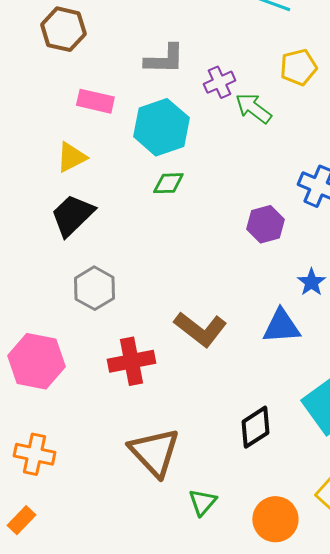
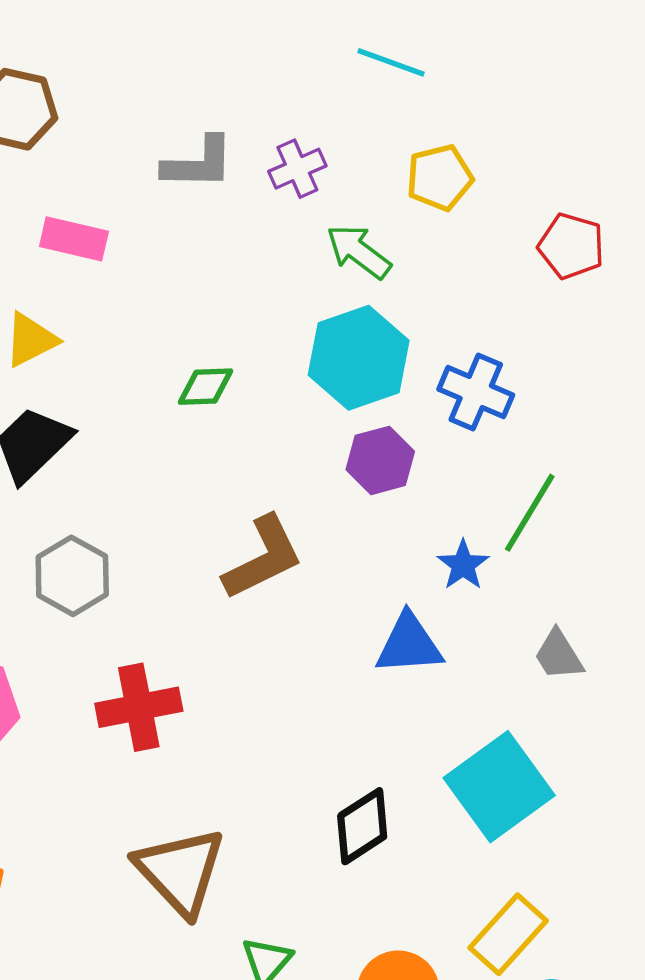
purple cross: (219, 82) -> (297, 169), moved
cyan hexagon: (161, 127) -> (359, 358), moved
brown L-shape: (200, 329) -> (263, 558), moved, turned -64

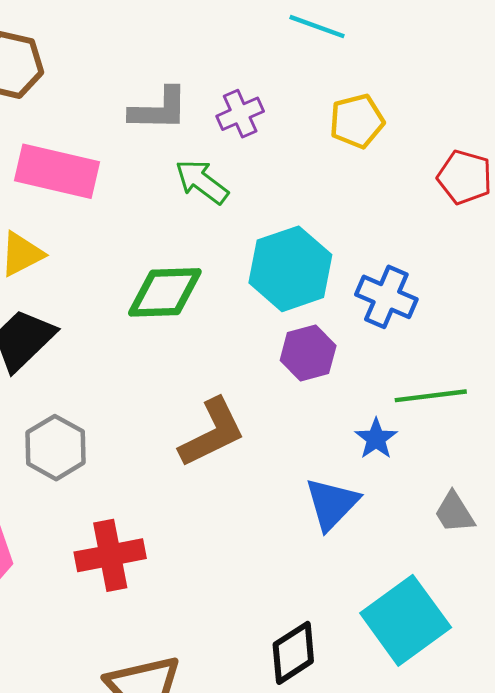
pink rectangle: (74, 239) -> (57, 171), size x1.5
green arrow: (359, 251) -> (202, 182), moved
green diamond: (205, 387) -> (165, 292), size x1.6
green line: (530, 513) -> (431, 396), turned 52
blue triangle: (409, 644) -> (332, 504), turned -42

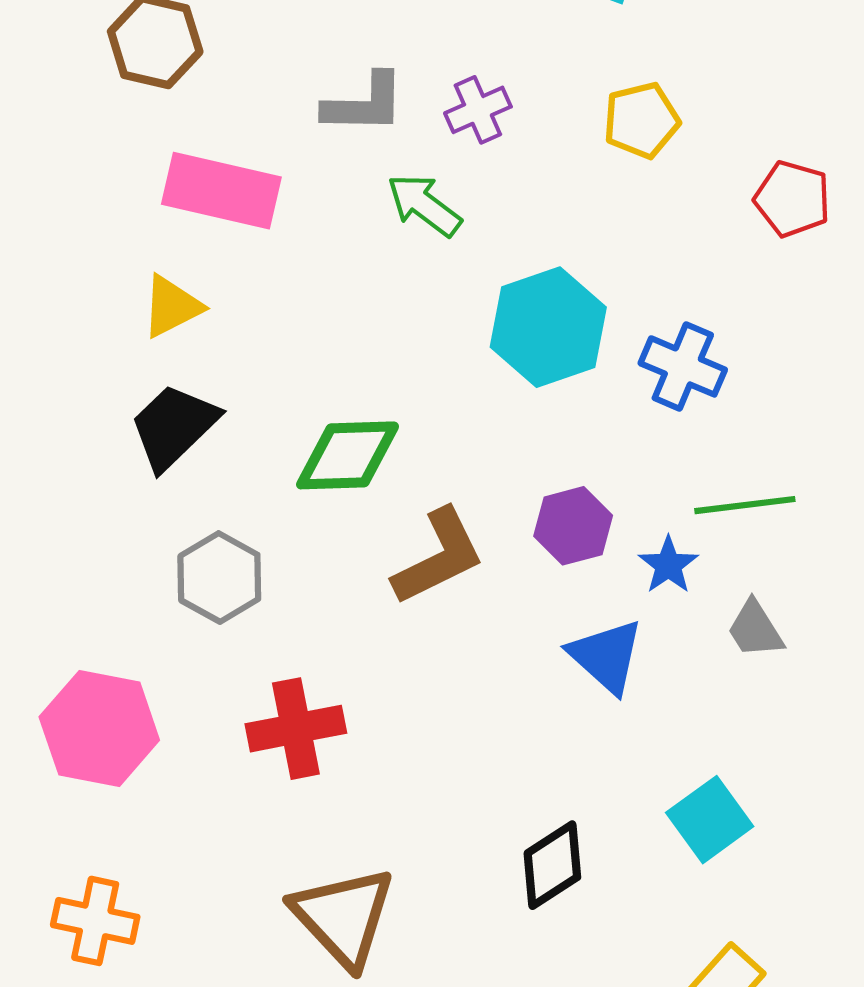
green diamond: (165, 292) -> (348, 455), moved
purple hexagon: (308, 353) -> (573, 526), moved
blue triangle: (332, 504) -> (606, 656), turned -32
gray trapezoid: (454, 513) -> (755, 629), moved
cyan square: (406, 620) -> (710, 820), size x0.7

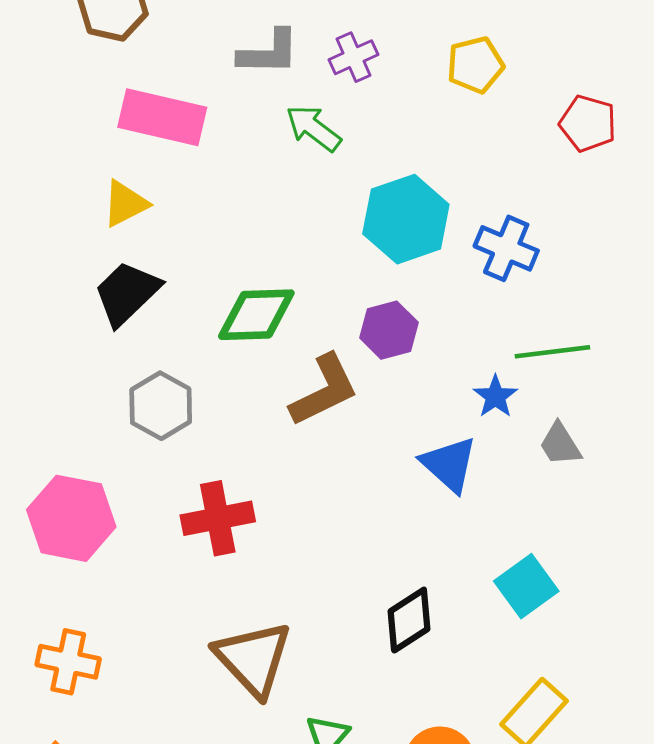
purple hexagon: (573, 526) -> (389, 330), moved

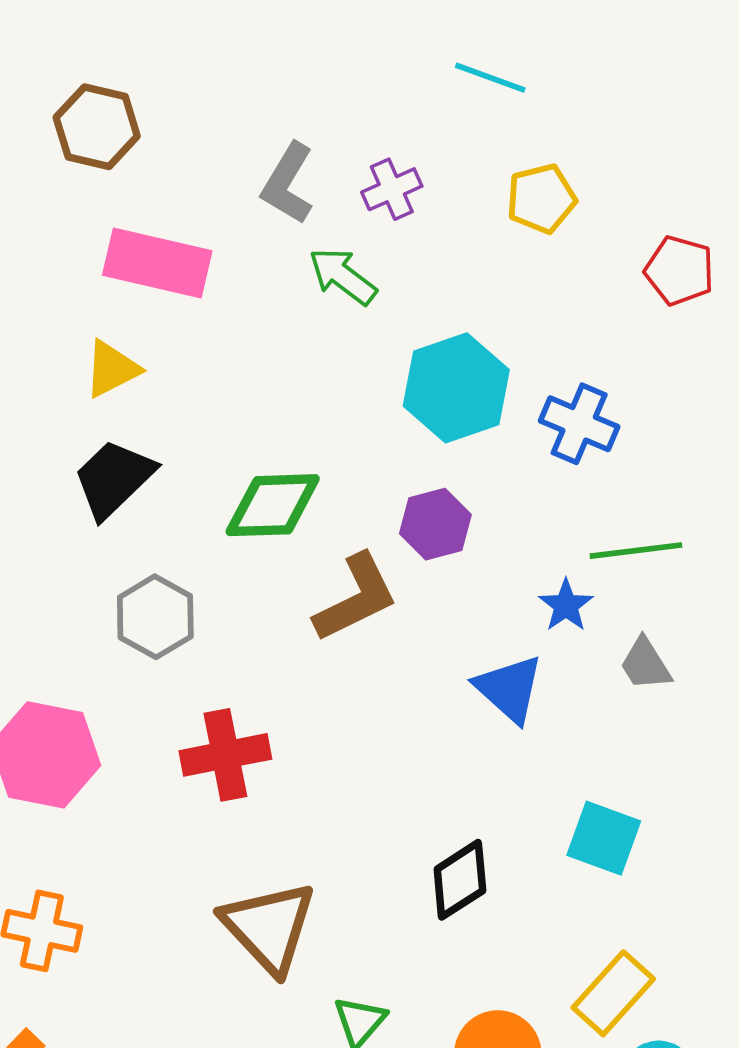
gray L-shape: (269, 53) -> (288, 184), turned 120
cyan square: (526, 586) -> (604, 838), turned -34

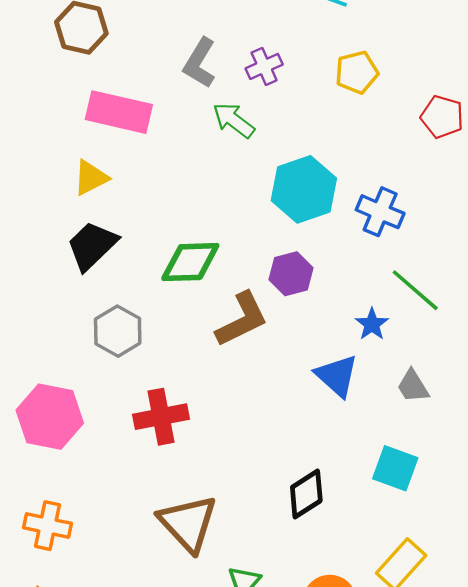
green line: (636, 551) -> (415, 290), turned 48
gray trapezoid: (645, 664) -> (413, 386), moved

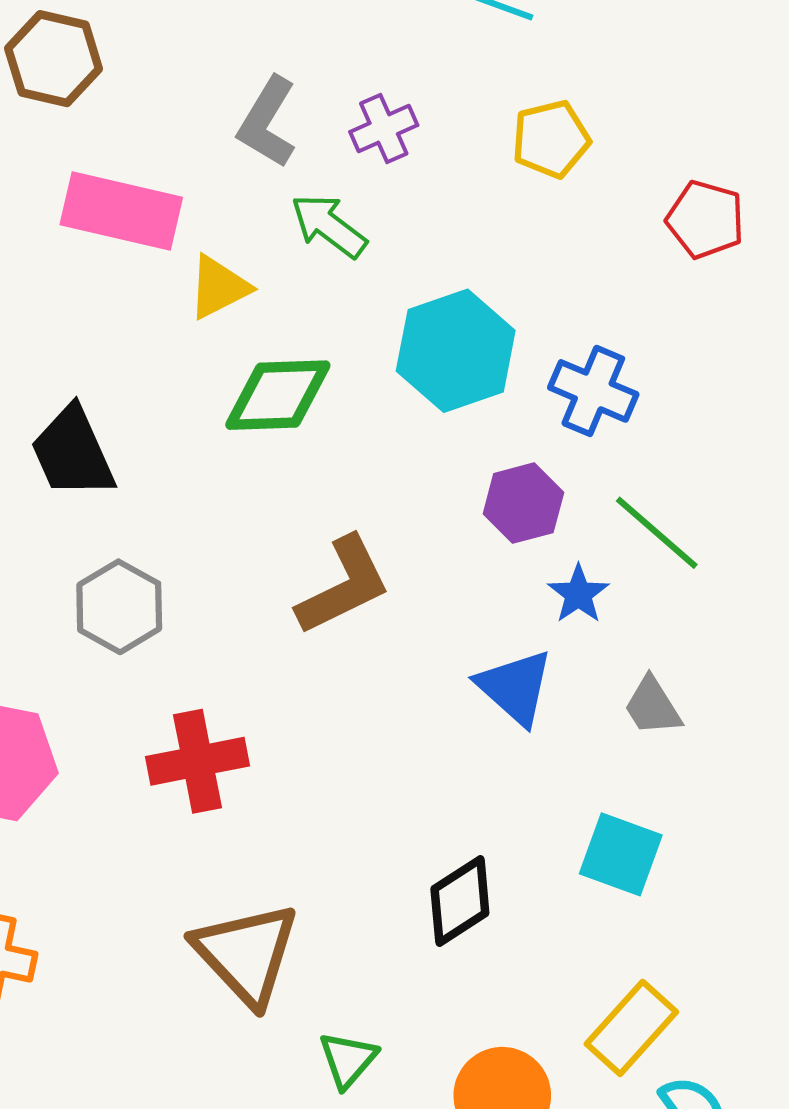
yellow triangle: (91, 178) -> (219, 287), moved
black trapezoid: (92, 246) -> (73, 452), turned -70
green diamond: (190, 262) -> (278, 395), moved
purple hexagon: (291, 274) -> (523, 503), moved

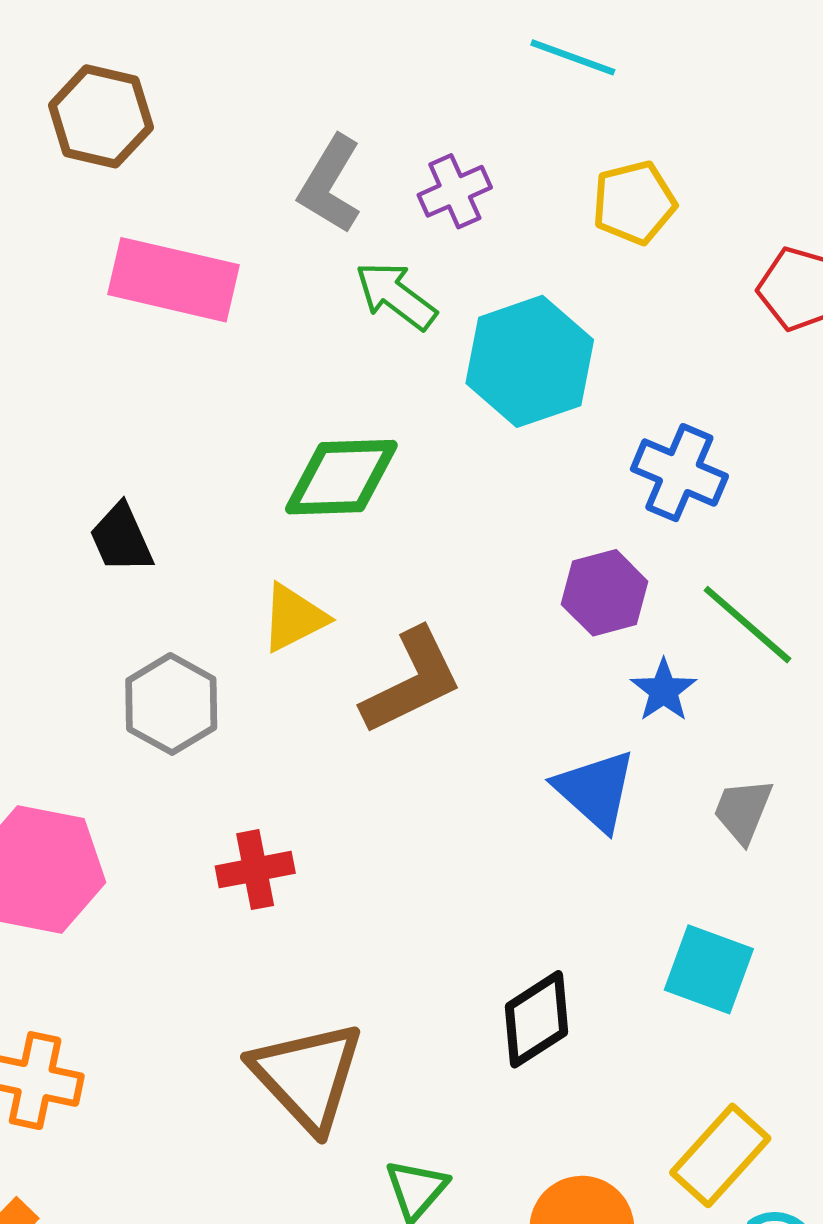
yellow triangle: (219, 287) -> (294, 618), moved
cyan hexagon: (456, 351) -> (530, 361), moved
black trapezoid: (73, 452) -> (121, 538), size x0.7
gray trapezoid: (653, 706) -> (743, 811), turned 54
red cross: (198, 761) -> (255, 870), size x0.7

